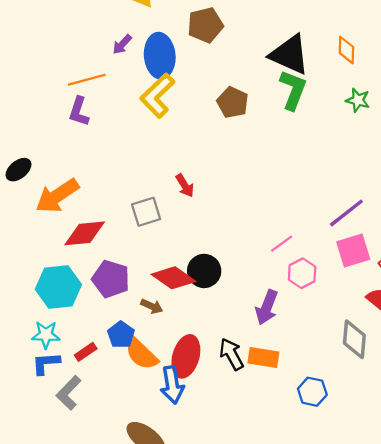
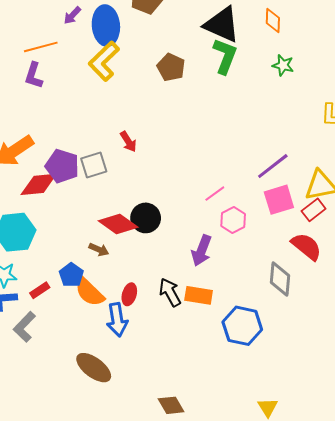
purple pentagon: (111, 279) -> (62, 166), moved
red ellipse: (186, 356) -> (129, 294), size x0.6
blue hexagon: (312, 392) -> (242, 326), size x1.5

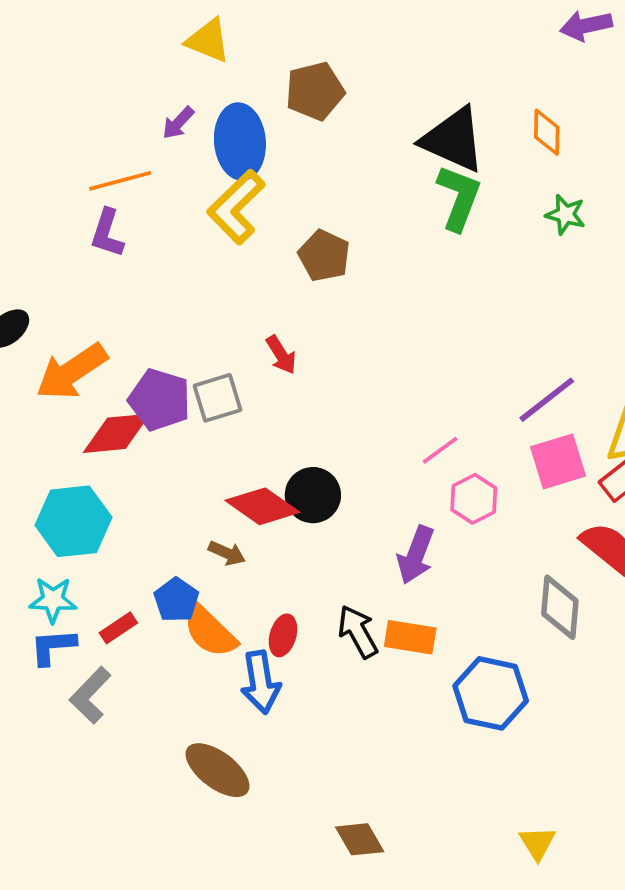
brown pentagon: (171, 67) -> (324, 256), moved

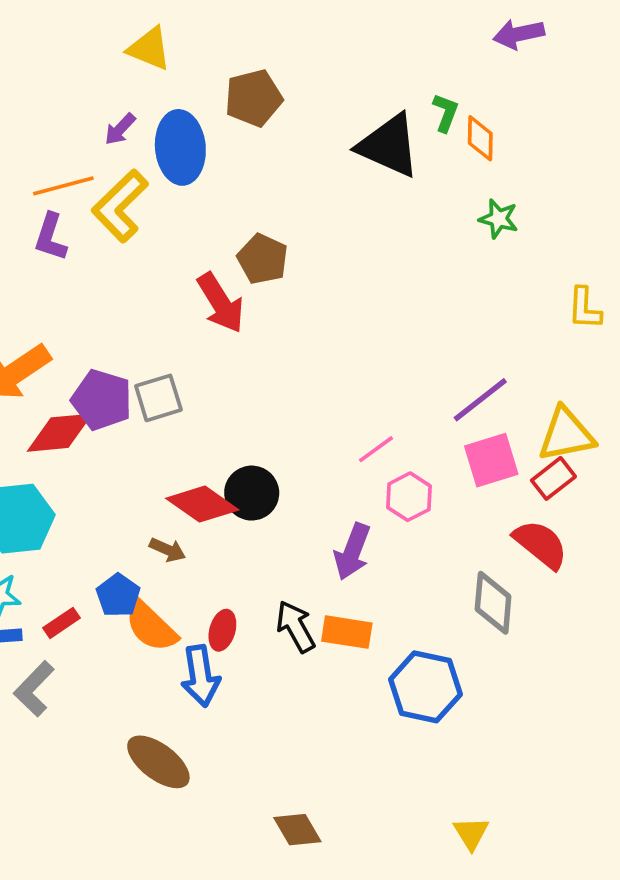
green L-shape: (459, 198) -> (446, 113), moved, size x0.6
yellow L-shape: (236, 207) -> (120, 206), moved
red arrow: (281, 355) -> (221, 303), moved, size x1.6

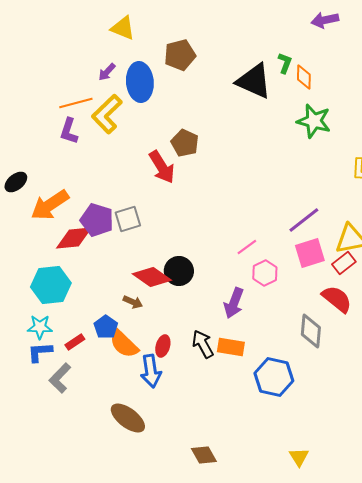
green star: (499, 219) -> (314, 121), size x1.6

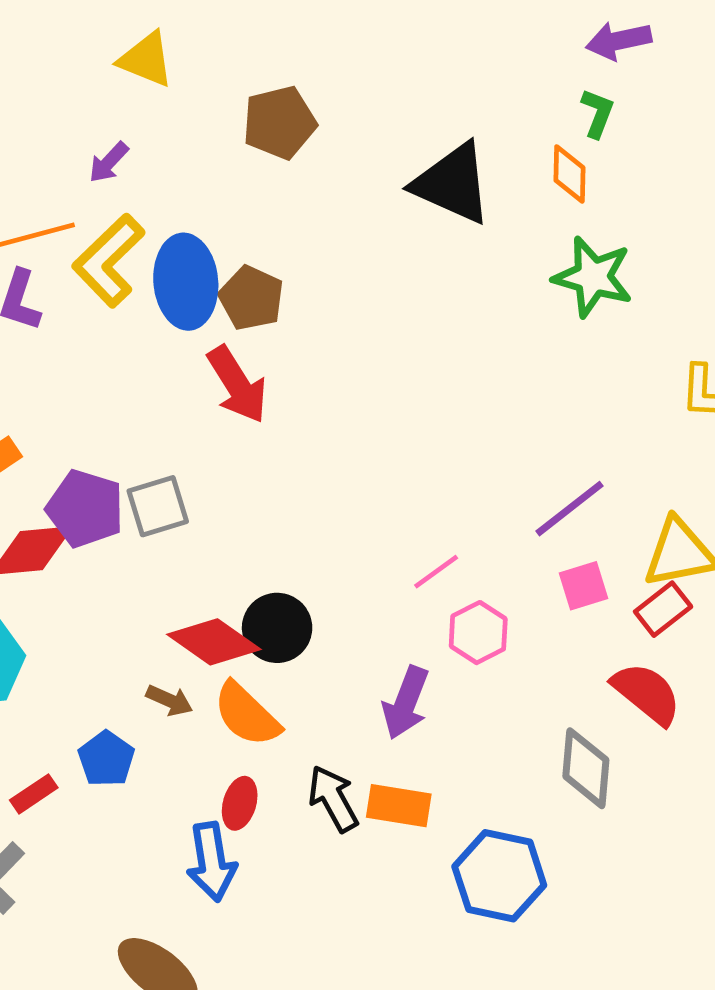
green L-shape: (285, 63) -> (598, 113), moved
blue ellipse: (140, 82) -> (186, 282), moved
brown pentagon: (185, 143) -> (251, 298), moved
pink square: (310, 253) -> (583, 586), size x0.7
orange semicircle: (124, 344) -> (247, 714), moved

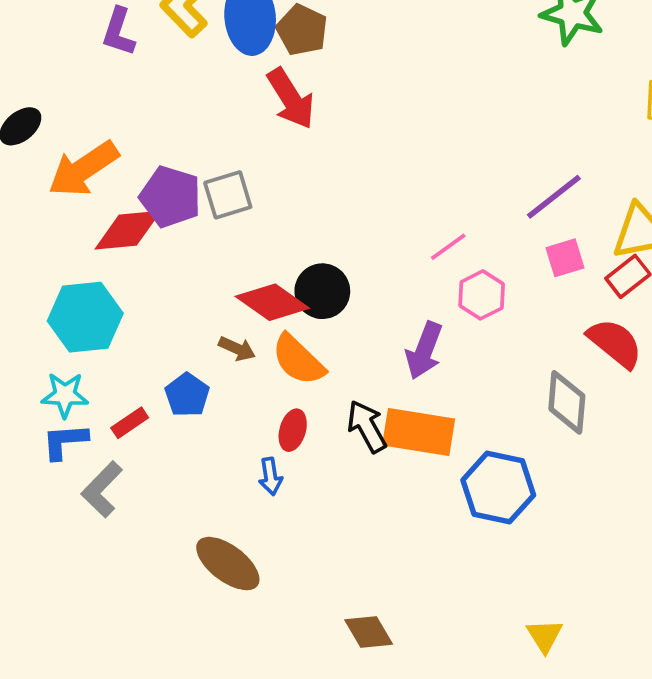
orange rectangle: (399, 806) -> (419, 432), size x1.4
blue arrow: (212, 862) -> (270, 476), size x0.6

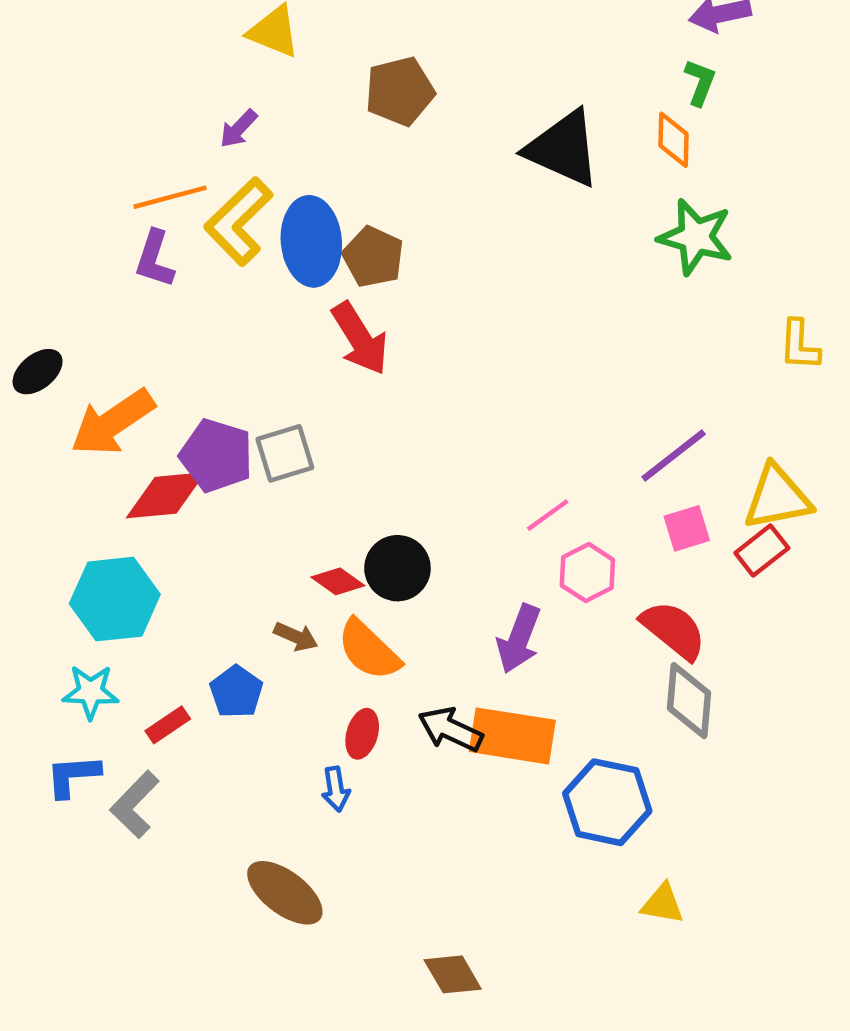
red diamond: (272, 302) -> (338, 581), size x0.6
red semicircle: (615, 343) -> (674, 630), moved
black arrow: (367, 426) -> (450, 729), turned -36
blue L-shape: (65, 441) -> (73, 776), moved
yellow triangle: (545, 636) -> (662, 904), moved, turned -48

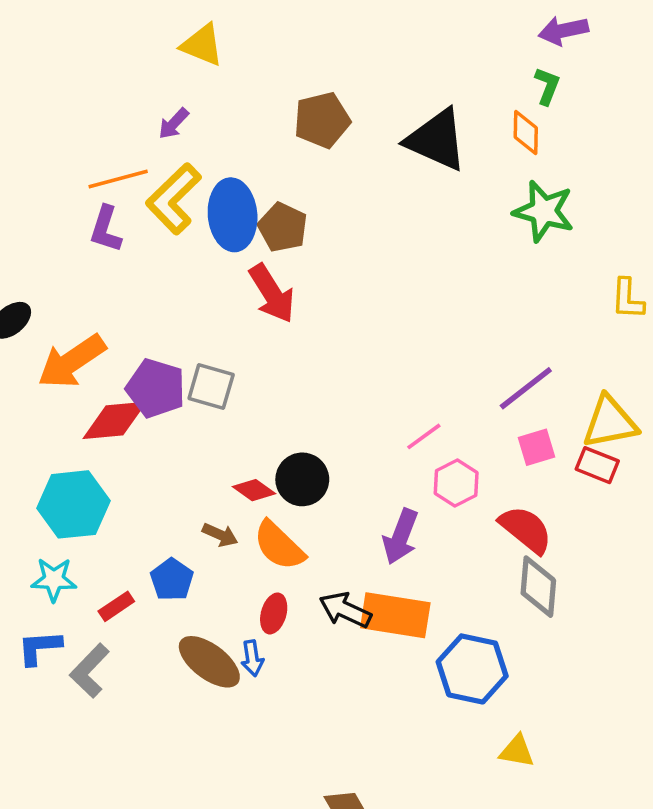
brown pentagon: (400, 91) -> (322, 120), moved
gray square: (285, 453) -> (211, 386), turned 33
red rectangle: (762, 550) -> (597, 465), turned 60
brown ellipse: (285, 893) -> (209, 662), moved

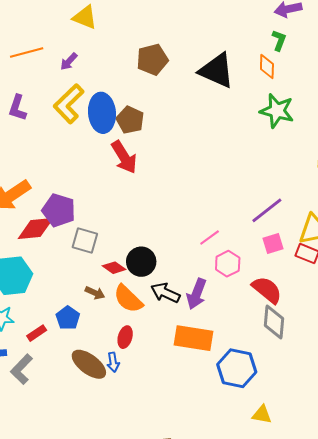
orange line: (118, 179) -> (27, 52), moved
purple L-shape: (106, 229) -> (17, 108), moved
gray square: (211, 386) -> (85, 241), moved
black arrow: (345, 610) -> (165, 293), moved

